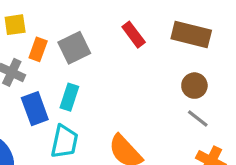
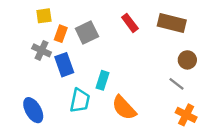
brown circle: (194, 86) -> (187, 60), moved
cyan rectangle: (69, 97) -> (102, 80), moved
blue rectangle: (35, 109) -> (64, 65), moved

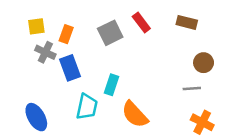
yellow square: (44, 16) -> (36, 26), moved
brown rectangle: (172, 23) -> (187, 22), size x0.7
gray square: (87, 32) -> (110, 33), moved
gray line: (177, 84) -> (192, 89), turned -42

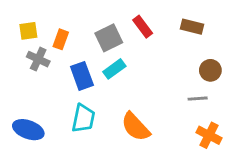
blue rectangle: (70, 68) -> (82, 76), moved
cyan rectangle: (111, 85) -> (114, 69), moved, turned 36
blue ellipse: (36, 117) -> (28, 130), turned -40

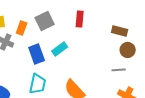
red rectangle: (143, 27) -> (80, 19), turned 42
brown rectangle: (192, 27) -> (120, 31), moved
gray square: (109, 38) -> (45, 21), moved

